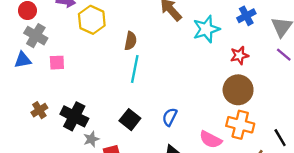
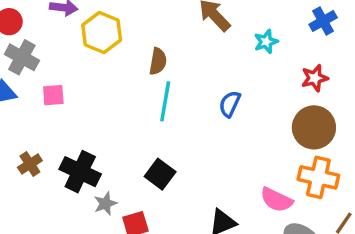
cyan star: (206, 29) -> (266, 42), size x0.6
blue semicircle: (170, 117) -> (230, 104), moved

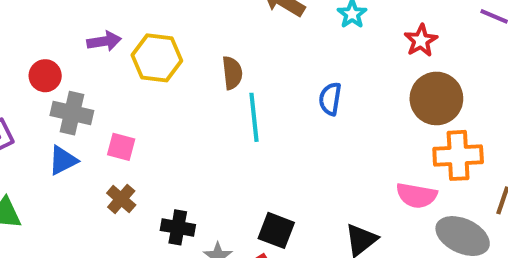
pink square: (53, 95) -> (121, 147), turned 35
brown cross: (30, 164) -> (121, 199), moved
black cross: (80, 172) -> (178, 227), size x0.7
black square: (160, 174) -> (276, 230), moved

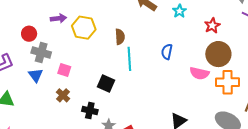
blue triangle: (63, 160) -> (36, 75), turned -42
pink semicircle: (417, 195) -> (199, 73), moved
black square: (276, 230) -> (106, 84), moved

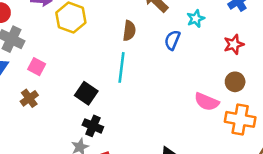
brown semicircle: (120, 37) -> (129, 31), moved
blue semicircle: (167, 52) -> (172, 40), moved
brown circle: (218, 54) -> (235, 82), size x0.6
black cross: (90, 110) -> (93, 126), moved

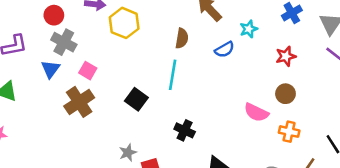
blue semicircle: (172, 40) -> (224, 50), turned -144
brown cross: (29, 98) -> (79, 102), size x1.6
orange cross: (240, 119) -> (289, 132), size x0.7
black cross: (93, 126) -> (185, 130), moved

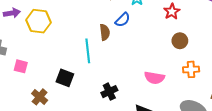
brown semicircle: (182, 38) -> (105, 32), moved
brown cross: (79, 102) -> (40, 97), moved, size x0.7
pink semicircle: (256, 112) -> (154, 78), moved
black cross: (185, 130) -> (109, 92), turned -35

